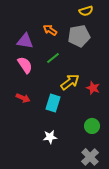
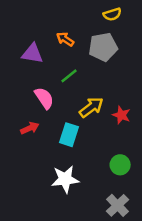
pink semicircle: (25, 65) -> (44, 98), moved
red arrow: (23, 98) -> (30, 128), turned -48
white star: (50, 137) -> (65, 179), size x1.5

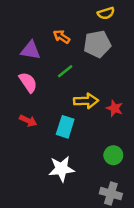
pink semicircle: (44, 98) -> (28, 82), moved
yellow arrow: (91, 107) -> (86, 101), turned 35
red arrow: (30, 128) -> (28, 121), turned 49
gray cross: (117, 205) -> (111, 194), turned -30

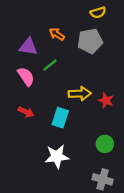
green line: (65, 71) -> (50, 65), moved

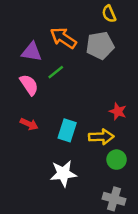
yellow semicircle: (98, 12) -> (109, 14), turned 84
orange arrow: (57, 34) -> (63, 38), size x1.5
yellow arrow: (80, 94) -> (101, 137), moved

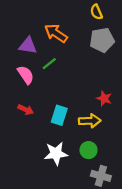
gray pentagon: (100, 46) -> (102, 40), moved
green circle: (117, 160) -> (89, 150), moved

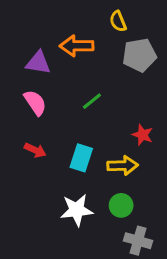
yellow semicircle: (96, 12) -> (118, 21), moved
orange arrow: (56, 33) -> (77, 46), turned -35
green line: (49, 64) -> (92, 101), moved

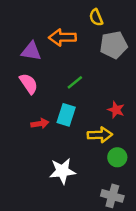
red arrow: (35, 150) -> (40, 124), moved, turned -35
cyan rectangle: (81, 158) -> (66, 115), moved
green circle: (121, 205) -> (117, 157), moved

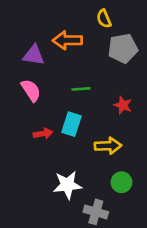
green line: (75, 82) -> (81, 89), turned 35
red star: (116, 110) -> (123, 105), moved
green circle: (117, 157) -> (121, 182), moved
gray cross: (112, 196) -> (96, 212), moved

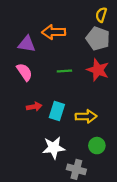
yellow semicircle: (104, 19) -> (101, 15), moved, turned 40
gray pentagon: (123, 48) -> (98, 39), turned 30
red star: (123, 105) -> (98, 70), moved, size x1.5
cyan rectangle: (71, 124) -> (57, 111), moved

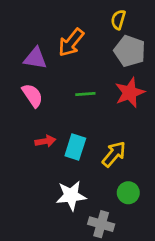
yellow semicircle: (101, 15) -> (118, 20), moved
orange arrow: (54, 32) -> (71, 43), turned -50
red star: (98, 70) -> (130, 93), turned 30
yellow arrow: (86, 116) -> (114, 154), turned -48

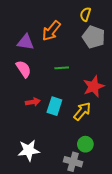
red star: (130, 93) -> (94, 86), moved
green circle: (128, 193) -> (85, 144), moved
white star: (71, 196) -> (29, 150), moved

